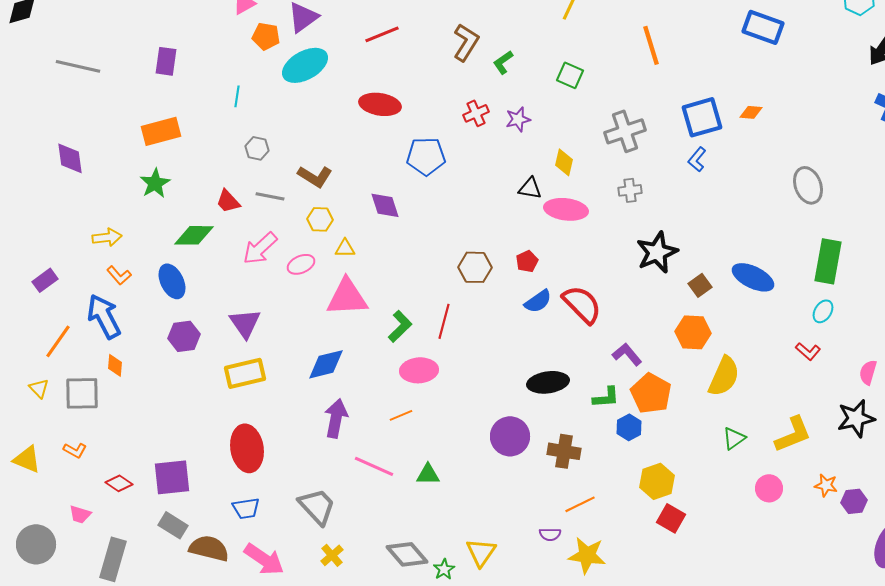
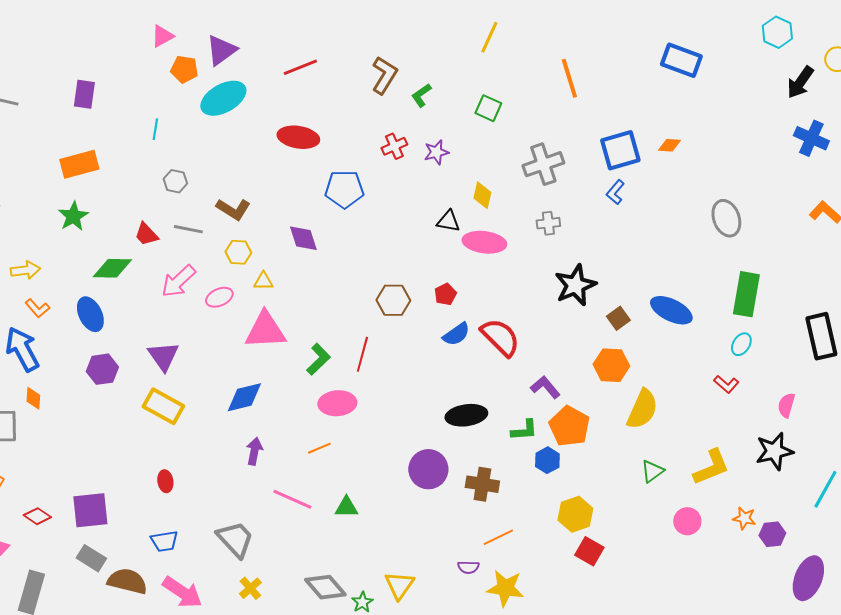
yellow rectangle: (245, 373) -> (163, 406), turned 42
purple arrow: (336, 418) -> (254, 451), size x0.7
red ellipse: (247, 448) -> (165, 481), size x0.5

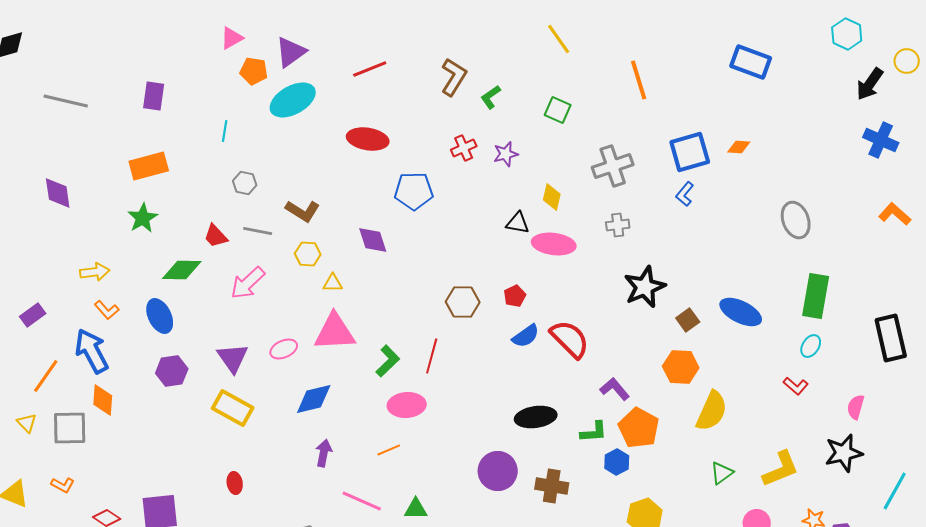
yellow line: (489, 37) -> (559, 39), turned -60
pink ellipse: (219, 297) -> (284, 349), moved
orange diamond: (33, 398) -> (103, 400), size x1.4

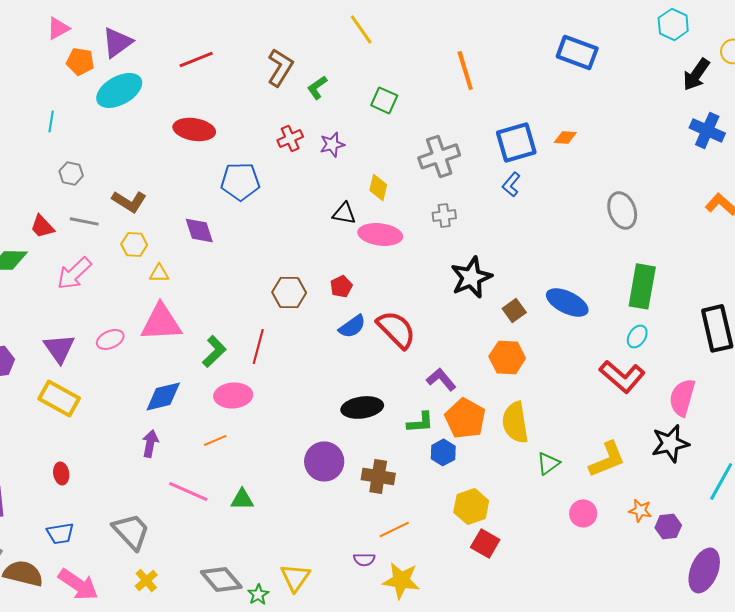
yellow line: (559, 39) -> (361, 29), moved
red L-shape: (796, 386) -> (622, 376), size x1.8
blue diamond: (314, 399) -> (163, 396), moved
pink semicircle: (856, 407) -> (682, 397), size x1.5
yellow semicircle: (712, 411) -> (515, 422), moved, turned 147

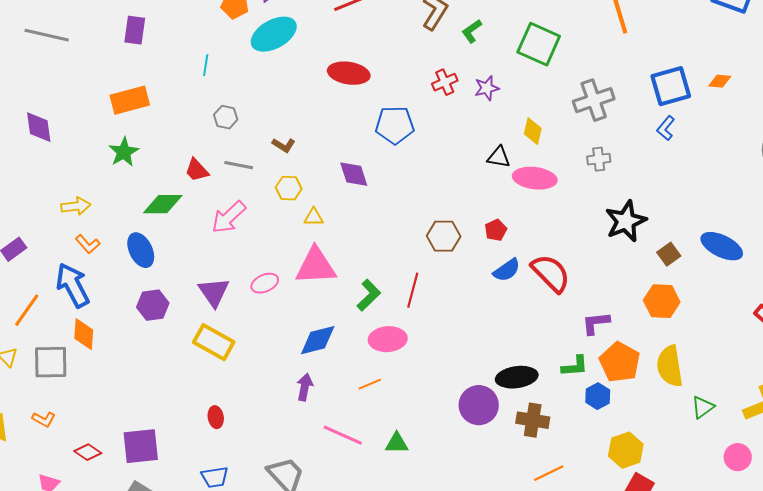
green square: (384, 100) -> (539, 44), size x1.6
brown L-shape: (129, 201) -> (284, 145), size x0.7
purple L-shape: (441, 379) -> (596, 323), turned -56
black ellipse: (362, 407) -> (517, 377), moved

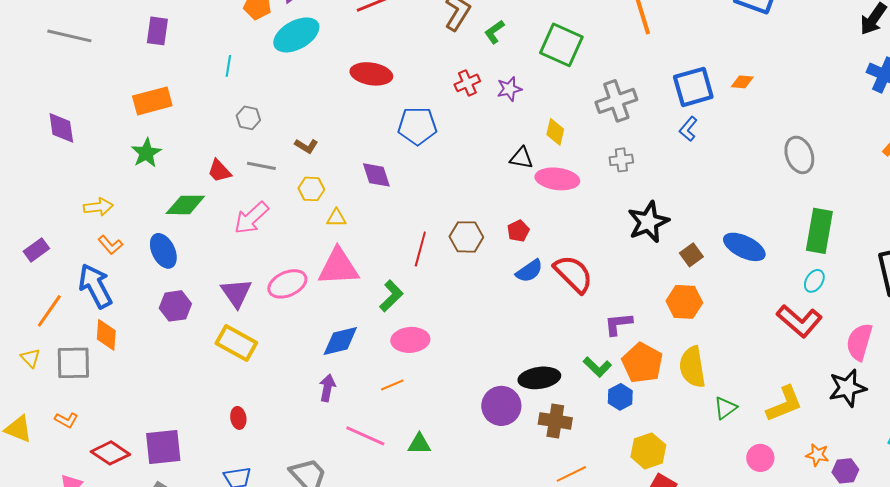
pink ellipse: (265, 283) -> (287, 284), size x1.4
red line: (413, 290) -> (420, 249), moved
green L-shape: (575, 366) -> (597, 367), turned 48
red diamond: (88, 452) -> (110, 453), size x1.4

